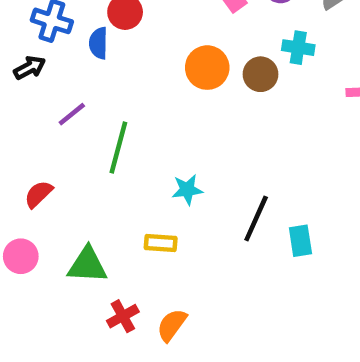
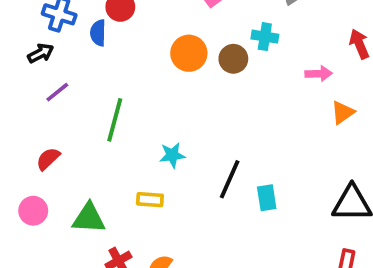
purple line: (72, 114) -> (57, 92), moved

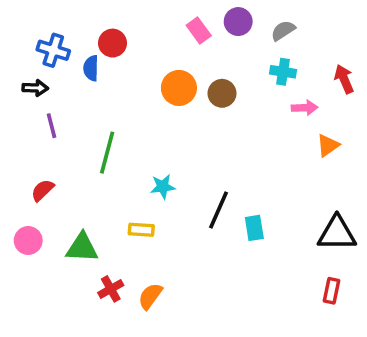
cyan cross: (265, 37) -> (283, 72), moved
black arrow: (41, 53) -> (35, 88), turned 30
purple line: (57, 92) -> (52, 126), turned -65

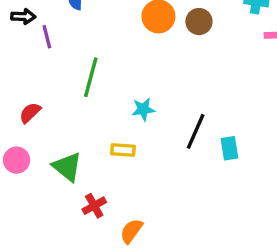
purple line: (52, 126) -> (47, 37), moved
green triangle: (82, 248) -> (67, 167), turned 36
orange semicircle: (150, 296) -> (131, 231), moved

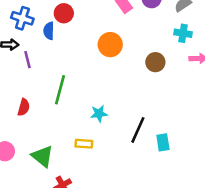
brown circle: (199, 22) -> (155, 62), moved
red semicircle: (30, 113) -> (24, 107), moved, turned 150

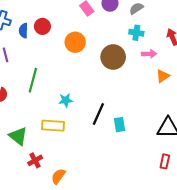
red circle: (64, 13) -> (42, 26), moved
brown circle: (155, 62) -> (113, 57), size x1.5
yellow rectangle: (84, 144) -> (53, 126), size x1.5

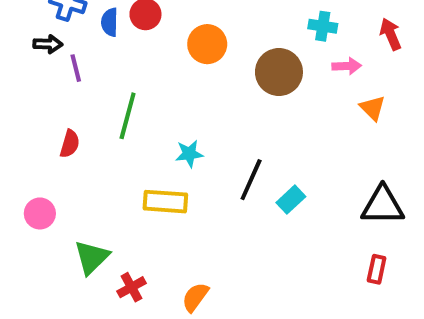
orange triangle: (163, 76) -> (373, 108), turned -40
cyan rectangle: (119, 125) -> (291, 200), turned 56
green triangle: (18, 136) -> (92, 257), moved, turned 36
red cross: (35, 160) -> (132, 287), moved
orange semicircle: (58, 176) -> (195, 297), moved

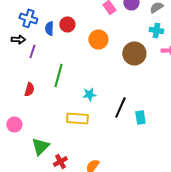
purple line: (76, 68) -> (32, 51), turned 32
cyan rectangle: (291, 200) -> (140, 117), turned -56

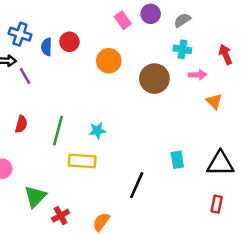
purple line: (32, 51) -> (25, 76), turned -48
green line: (58, 75) -> (58, 131), moved
black line: (120, 107) -> (137, 185), moved
cyan rectangle: (140, 117) -> (177, 160), moved

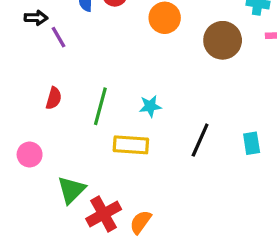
black line: (137, 185) -> (200, 140), moved
red cross: (61, 216) -> (104, 214), size x1.5
orange semicircle: (101, 222) -> (141, 222), moved

